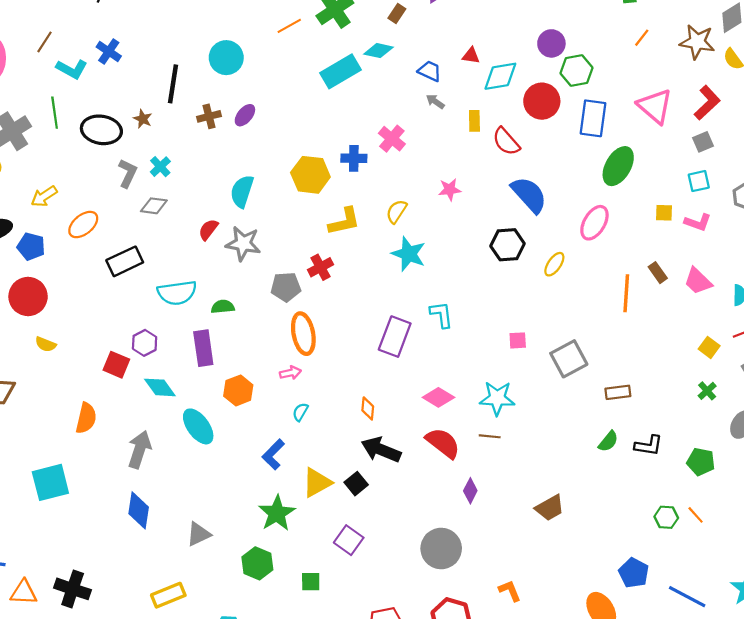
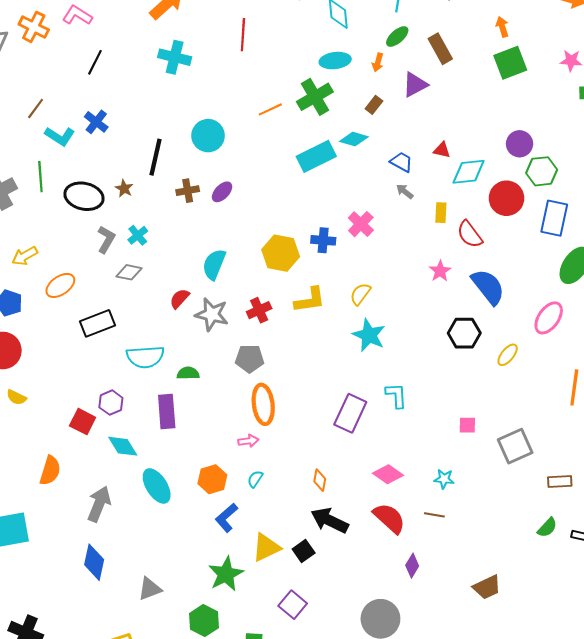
pink star: (450, 190) -> (440, 271), moved, turned -30
red cross: (321, 267) -> (259, 310), moved
orange hexagon: (238, 390) -> (212, 479), moved
cyan star: (497, 398) -> (444, 479), size x0.6

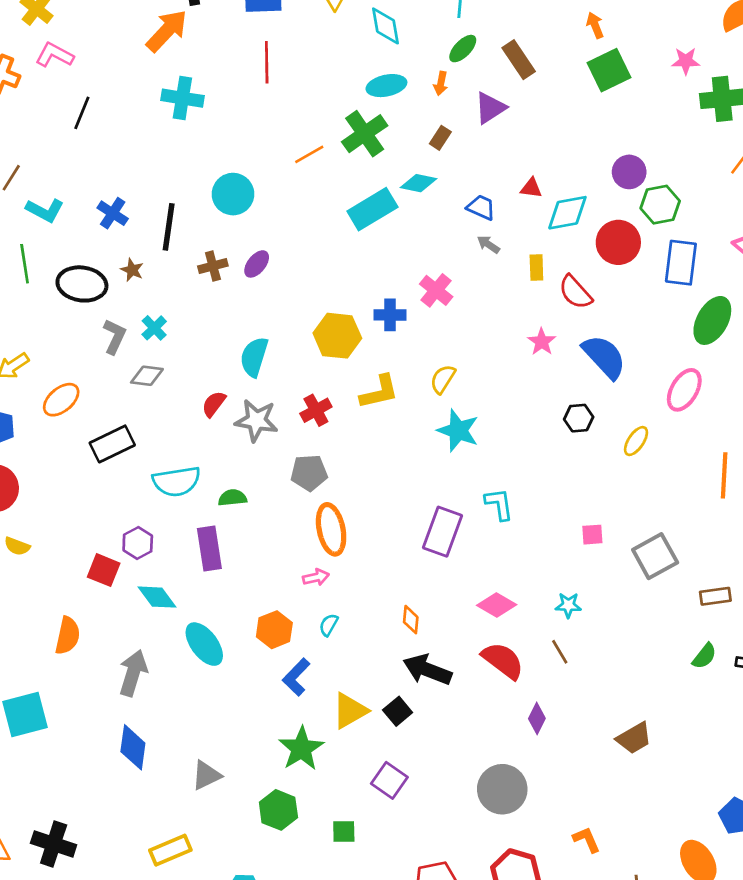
blue cross: (96, 122) -> (113, 213), moved
black hexagon: (464, 333) -> (579, 418), size x0.7
brown line: (434, 515) -> (560, 652), turned 54

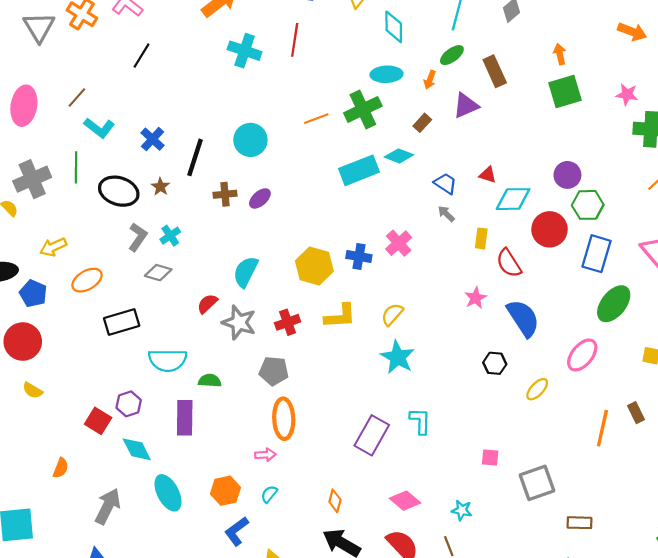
cyan cross: (182, 98) -> (245, 51), moved
orange semicircle: (68, 636) -> (61, 468), size x0.7

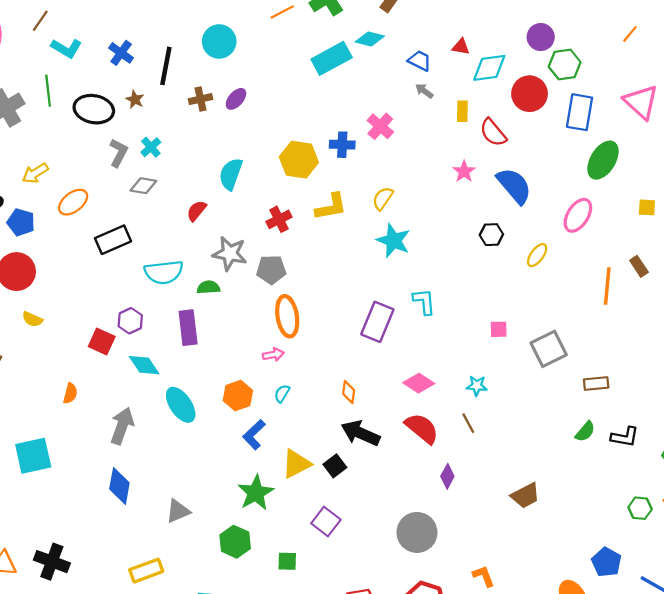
gray star: (239, 322) -> (230, 253), moved

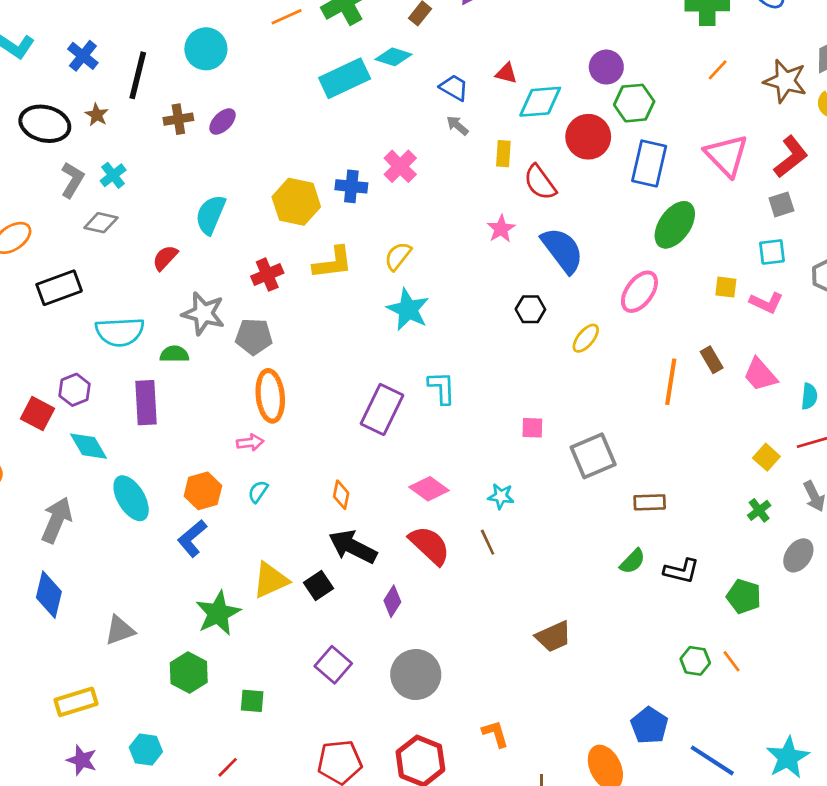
blue L-shape: (254, 435) -> (192, 538), moved
purple diamond: (447, 476) -> (392, 601), moved
purple square: (326, 521) -> (333, 665), moved

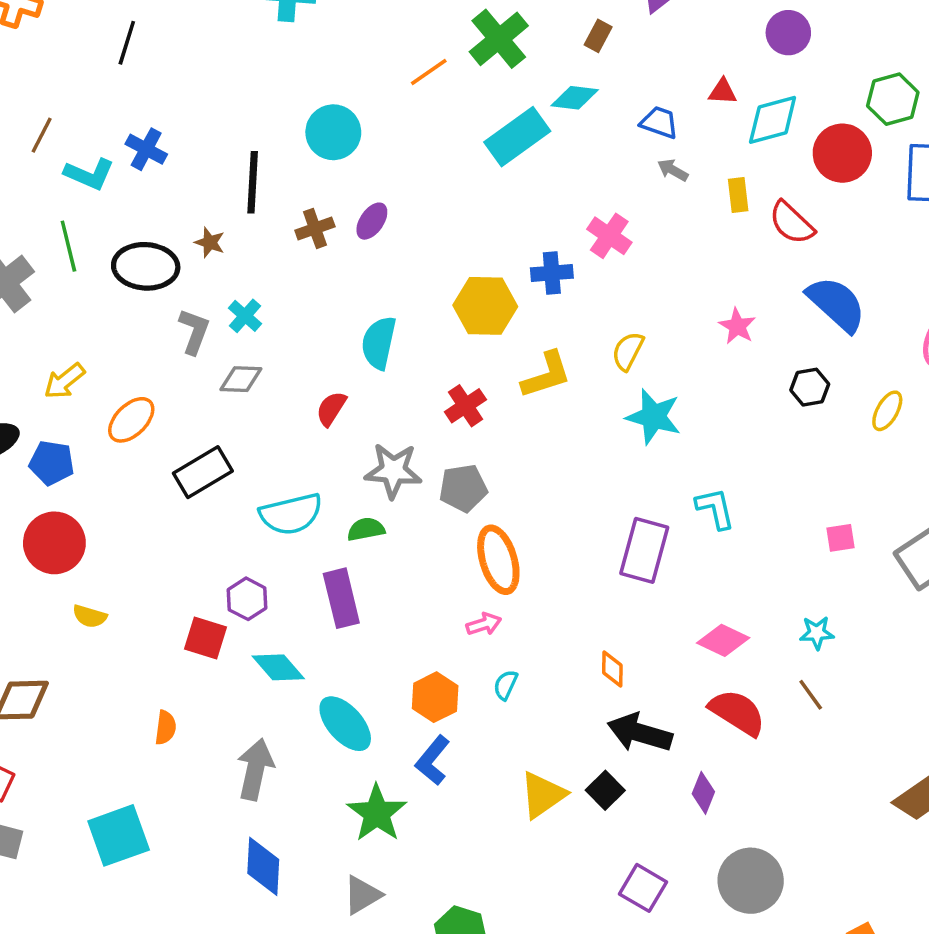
blue cross: (83, 56) -> (146, 149), moved
purple circle: (606, 67) -> (788, 33), moved
pink star: (501, 229) -> (737, 326), moved
green star: (218, 613) -> (377, 813), moved

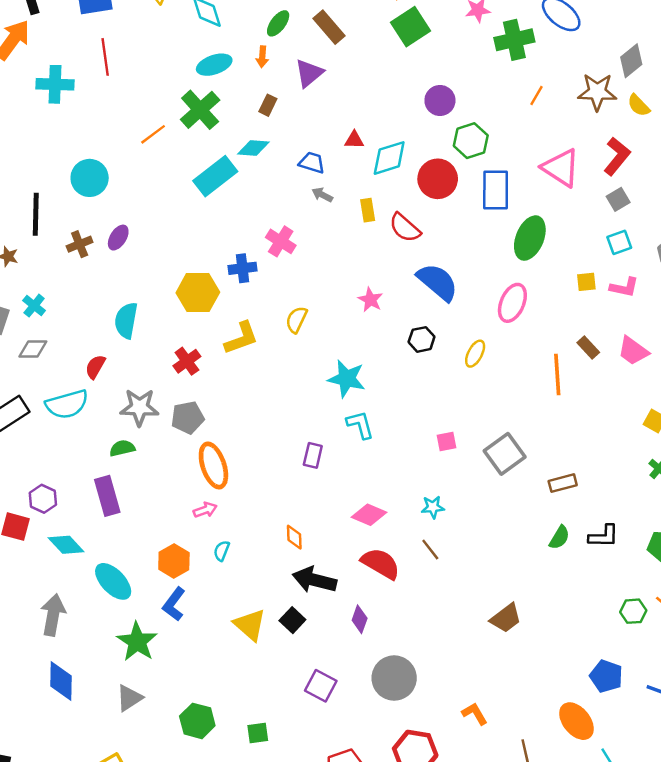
purple circle: (788, 33) -> (440, 101), moved
cyan star: (654, 417) -> (347, 379), moved
cyan semicircle: (291, 514) -> (67, 404), moved
purple rectangle: (644, 550) -> (313, 455), size x0.6
yellow triangle: (543, 795) -> (250, 625), turned -42

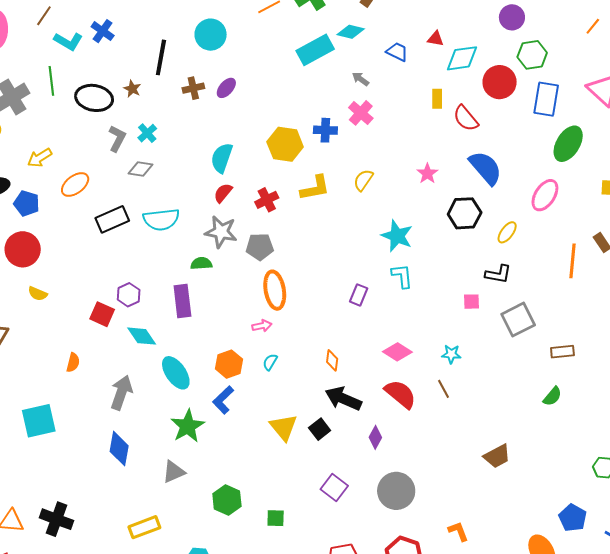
gray arrow: (322, 195) -> (361, 79), moved
black hexagon: (422, 339) -> (465, 213), size x1.5
red semicircle: (95, 367) -> (223, 193), moved
black L-shape: (604, 536) -> (498, 274), moved

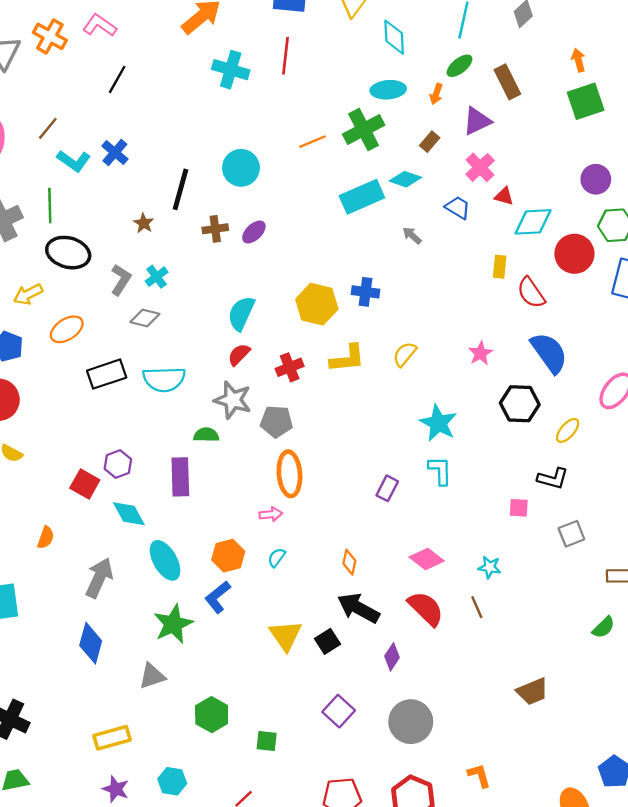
black ellipse: (94, 98) -> (68, 253), moved
pink cross: (361, 113) -> (480, 167), moved
gray square: (518, 320) -> (571, 534), size x0.7

